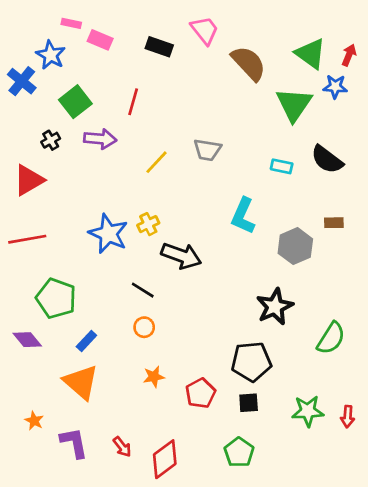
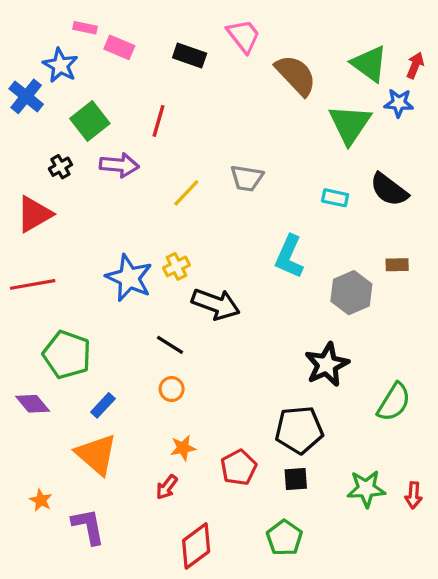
red arrow: (122, 447) -> (167, 487), moved, turned 75

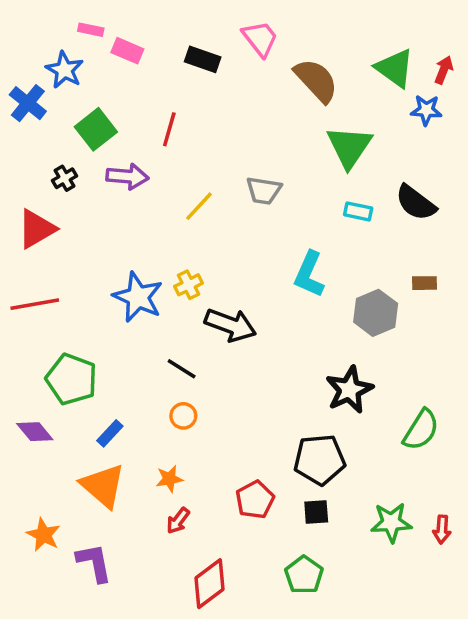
green triangle: (350, 124) -> (349, 147), moved
orange star: (183, 448) -> (169, 479), moved
orange star: (41, 500) -> (44, 535), size x1.4

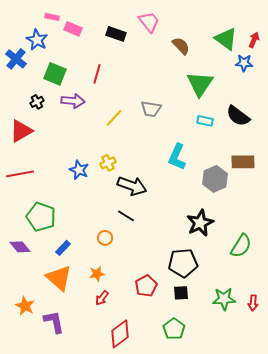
brown semicircle: (316, 80) -> (181, 46), size x0.7
green square: (96, 129) -> (55, 74), turned -30
brown rectangle: (424, 283) -> (243, 162), size x1.6
blue star: (138, 297) -> (79, 170), size x0.7
black line: (182, 369) -> (126, 216), moved

